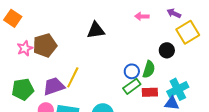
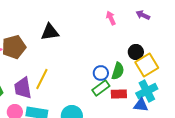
pink arrow: (142, 16) -> (111, 18), turned 64
black triangle: (96, 30) -> (50, 32), moved
yellow square: (188, 32) -> (147, 65), moved
purple trapezoid: (54, 86) -> (23, 88), turned -80

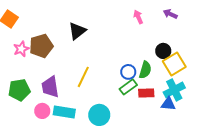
black triangle: (50, 32) -> (77, 31), turned -30
yellow line: (42, 79) -> (83, 77), moved

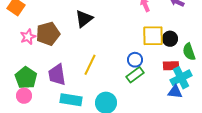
yellow square: (174, 64) -> (153, 36), moved, turned 30
green semicircle: (145, 70) -> (189, 52), moved, turned 144
green pentagon: (19, 90) -> (26, 78), turned -30
red rectangle: (146, 93) -> (171, 66), moved
pink circle: (42, 111) -> (24, 96), moved

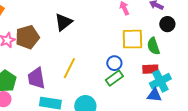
black circle: (170, 39) -> (167, 24), moved
green semicircle: (189, 52) -> (153, 46), moved

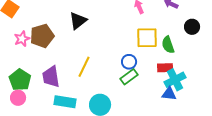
black circle: (167, 24) -> (192, 27), moved

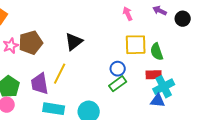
black triangle: (78, 21) -> (74, 42), moved
black circle: (192, 27) -> (183, 19), moved
yellow line: (84, 67) -> (60, 74), moved

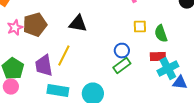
black triangle: (74, 42) -> (78, 24), turned 48
yellow square: (136, 45) -> (140, 27), size x0.6
blue triangle: (158, 101) -> (180, 83), moved

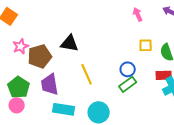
black triangle: (78, 24) -> (70, 43), moved
brown pentagon: (35, 25) -> (40, 56), moved
yellow line: (64, 56) -> (87, 74), moved, turned -50

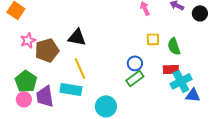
yellow line: (87, 74) -> (80, 68), moved
purple trapezoid: (50, 84) -> (45, 96), moved
cyan rectangle: (64, 109) -> (71, 89), moved

